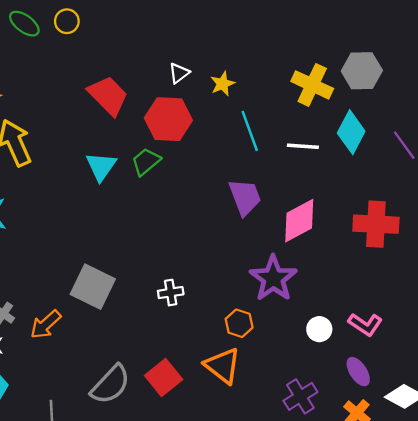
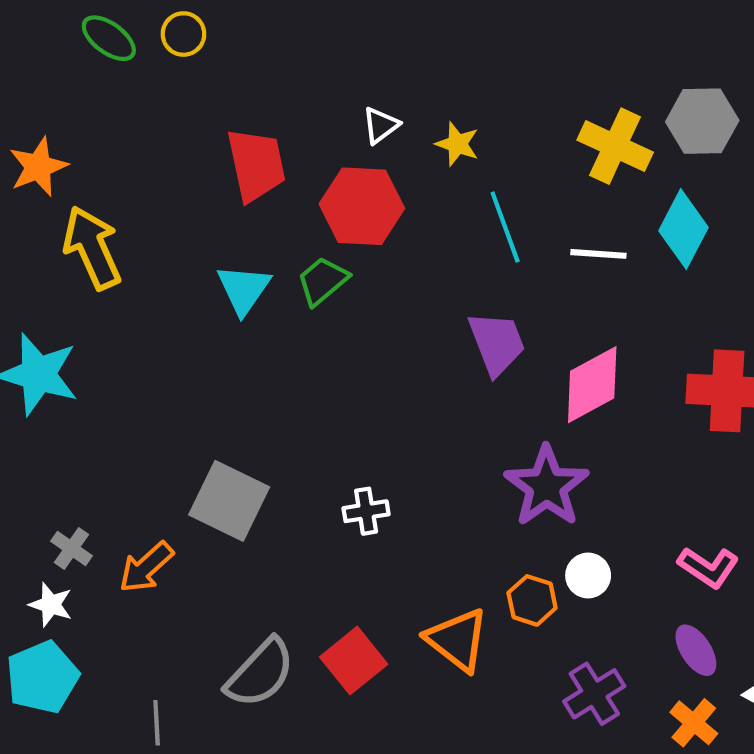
yellow star: (223, 84) -> (457, 144), turned -30
red trapezoid: (108, 96) -> (256, 165), turned 33
orange hexagon: (239, 323) -> (532, 600), moved
white circle: (319, 329) -> (588, 576), moved

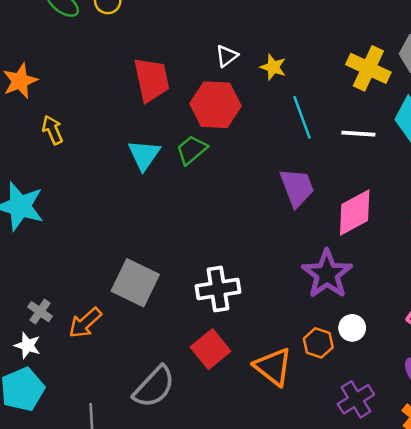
yellow arrow: (92, 248) -> (53, 130), size x0.6
white cross: (366, 511) -> (218, 289), size x1.6
red square: (354, 661) -> (210, 349), moved

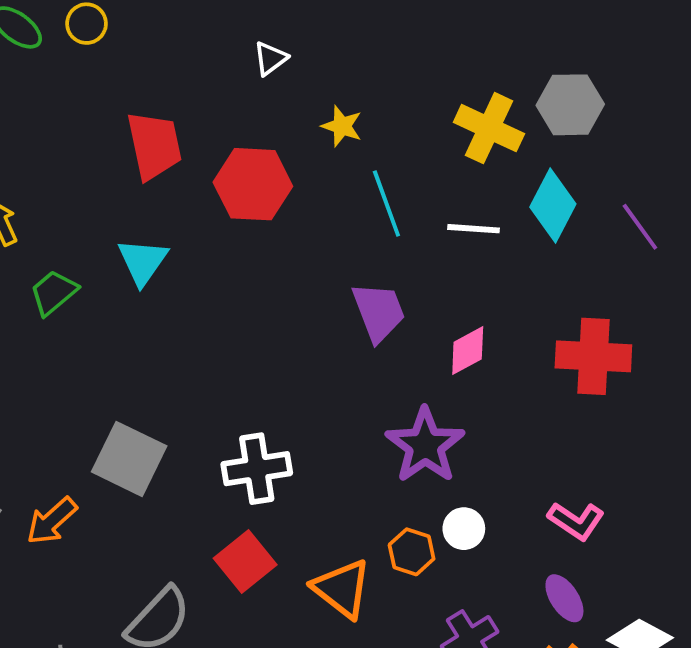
white triangle: (227, 56) -> (270, 58), moved
green trapezoid: (192, 150) -> (54, 293), moved
pink diamond: (355, 213) -> (468, 351), size x0.7

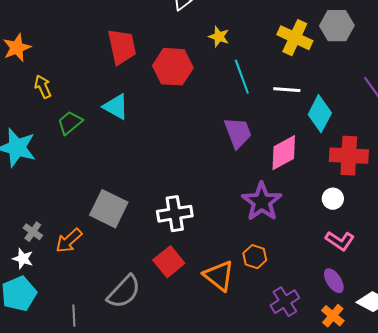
cyan diamond: (553, 205) -> (320, 114), moved
cyan triangle: (143, 262) -> (116, 107), turned -36
pink diamond: (468, 351) -> (284, 153), size x1.4
white circle: (464, 529) -> (333, 199), moved

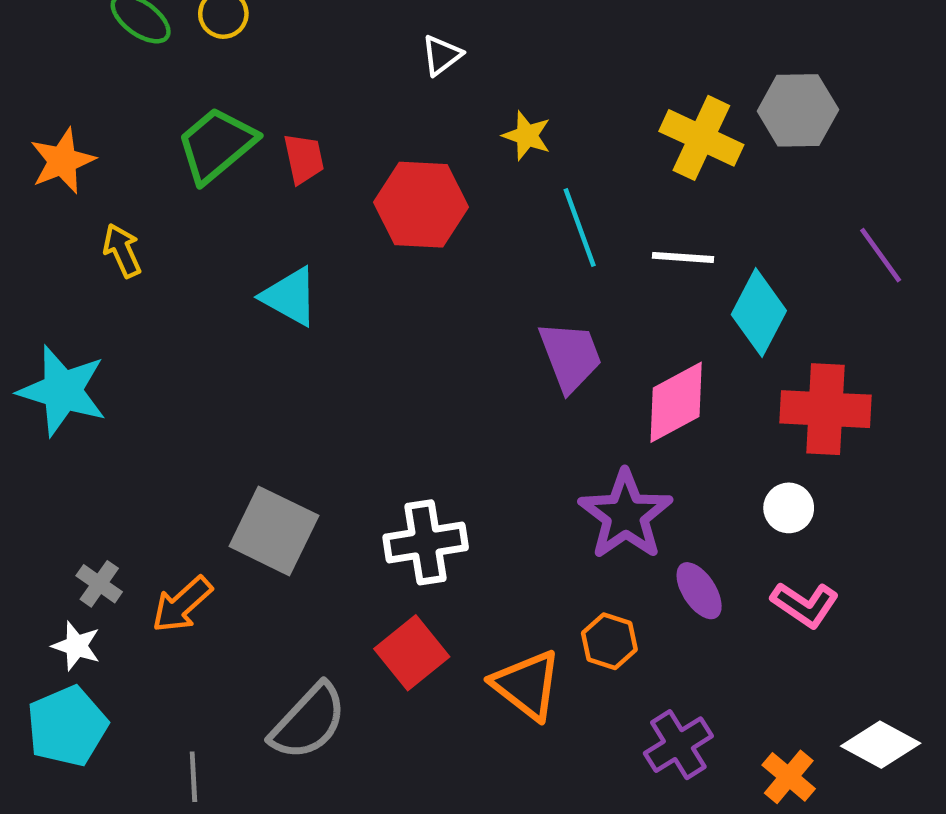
red trapezoid: (122, 47) -> (304, 159), size x0.6
green trapezoid: (70, 123) -> (216, 145), moved, size x1.4
purple ellipse: (334, 281) -> (699, 591), moved

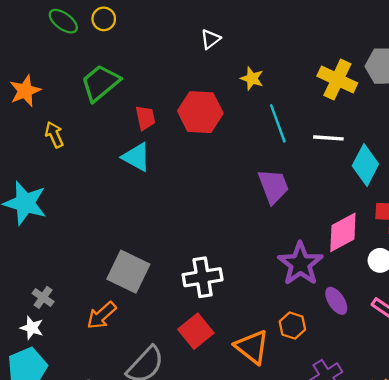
red trapezoid: (304, 159) -> (145, 118), moved
pink diamond: (676, 402) -> (343, 232), moved
orange arrow: (182, 604) -> (101, 315), moved

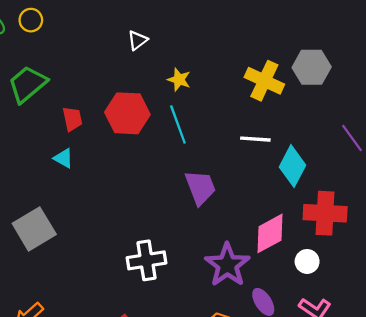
cyan line: (278, 123) -> (178, 124), moved
cyan triangle: (136, 157) -> (63, 158), size x0.7
gray square: (128, 272) -> (34, 229), moved, turned 33
white cross: (203, 277) -> (146, 260), moved

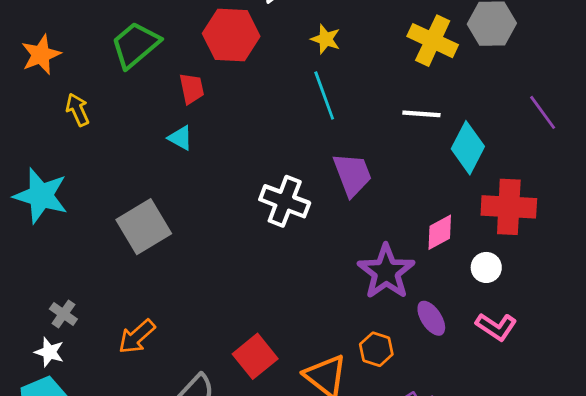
red hexagon: (127, 113) -> (231, 35), moved
pink diamond: (270, 233) -> (440, 232), size x0.7
white cross: (146, 260) -> (285, 201), moved, turned 30

